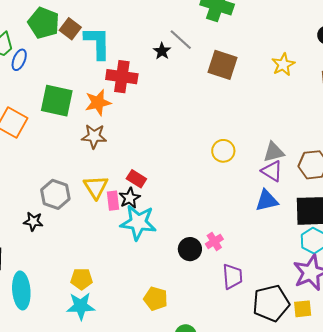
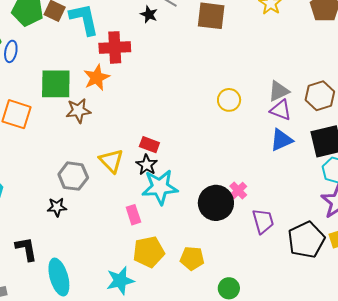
brown star: (94, 136) -> (78, 111), moved
pink rectangle: (113, 201) -> (133, 215), moved
black circle: (190, 249) -> (216, 203), size x1.5
yellow pentagon: (82, 279) -> (149, 252), moved, size x1.4

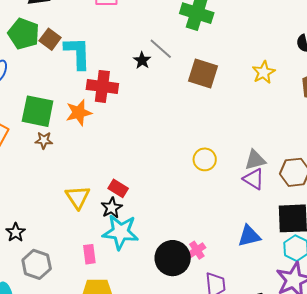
brown star: (78, 111) -> (44, 140), moved, size x0.7
blue triangle: (281, 140) -> (249, 236), moved
gray hexagon: (73, 176) -> (37, 264), moved
black star: (57, 207) -> (16, 232), turned 30

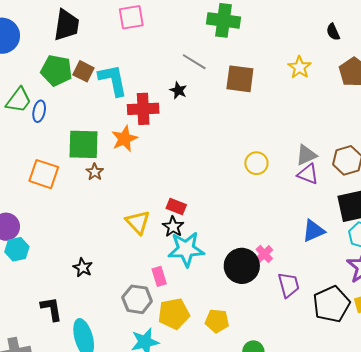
black star: (142, 60) -> (178, 90), moved
brown star: (44, 140) -> (95, 172), turned -30
gray hexagon: (37, 264) -> (137, 299), moved

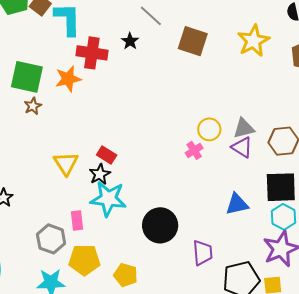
yellow star: (300, 67) -> (253, 41), size x1.4
yellow circle: (256, 163) -> (209, 129), moved
pink cross: (264, 254) -> (194, 150), moved

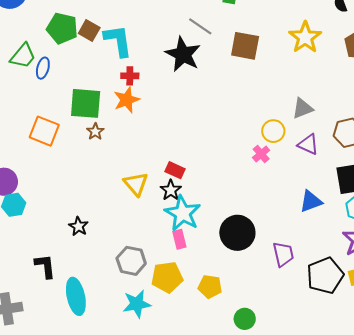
black star: (130, 41) -> (183, 54), size x2.0
red cross: (92, 53) -> (130, 76), moved, size x0.6
gray triangle: (244, 128) -> (303, 108), moved
cyan star: (108, 199) -> (183, 213), turned 30
pink rectangle: (77, 220) -> (179, 239), moved

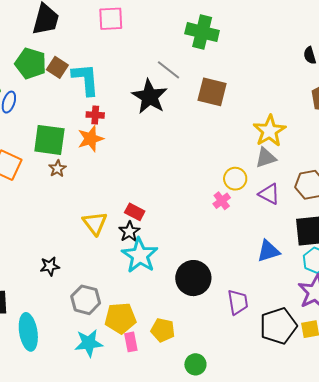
yellow star: (305, 37) -> (270, 131), moved
black star: (78, 226) -> (50, 266), moved, turned 30
pink rectangle: (179, 239) -> (131, 342), moved

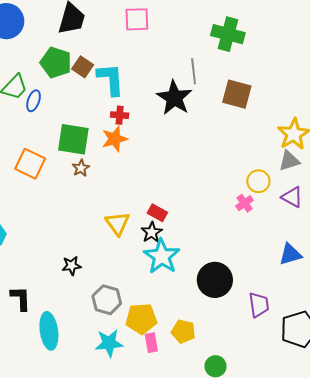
gray line: (168, 70) -> (194, 71), turned 45

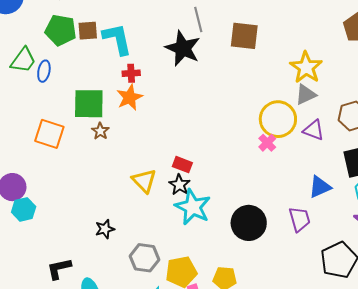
brown square: (83, 67) -> (88, 31), turned -30
yellow circle: (258, 181) -> (278, 119), size x1.6
black L-shape: (21, 298) -> (59, 269), turned -92
purple trapezoid: (259, 305) -> (300, 219), moved

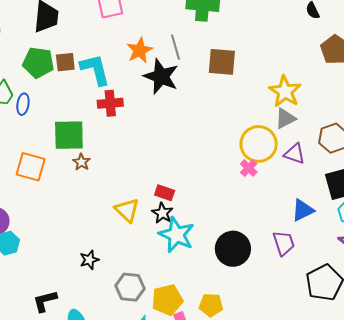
red cross: (131, 73) -> (110, 103), size x1.4
orange star: (130, 97) -> (140, 50), moved

